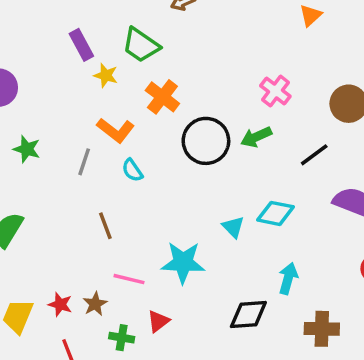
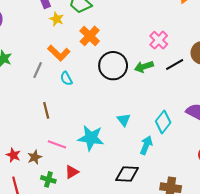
black line: (314, 155) -> (175, 64), moved
cyan diamond: (275, 213) -> (163, 122), moved, turned -70
cyan arrow: (288, 278) -> (146, 145), moved

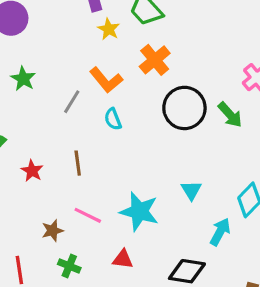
green arrow: (144, 67) -> (230, 115), turned -120
red star: (13, 155) -> (32, 171), moved
red triangle: (72, 172) -> (123, 259), moved, turned 32

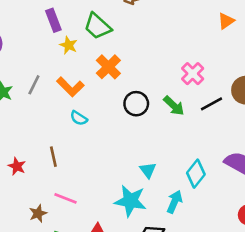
gray line: (72, 102) -> (34, 85), moved
black circle: (184, 108) -> (136, 104), size x0.7
cyan semicircle: (113, 119) -> (79, 118), turned -30
cyan star: (139, 212) -> (130, 201), moved

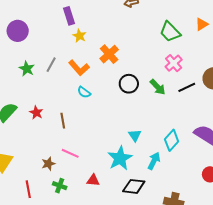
green trapezoid: (97, 26) -> (170, 32), moved
red star: (17, 166) -> (36, 113), moved
cyan star: (130, 201) -> (120, 158), turned 30

